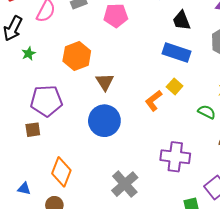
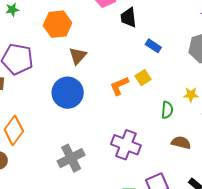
black trapezoid: (182, 20) -> (129, 17), moved
blue rectangle: (176, 53) -> (153, 46), size x0.6
green semicircle: (207, 112) -> (167, 110), turned 54

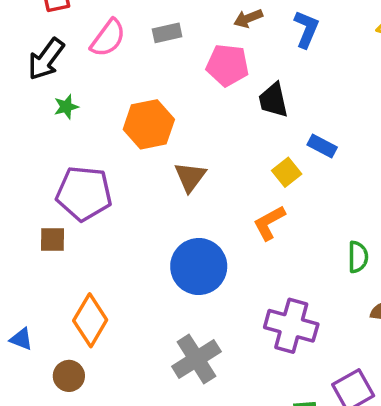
yellow square: (143, 78) -> (287, 172), moved
blue circle: (68, 93) -> (199, 266), moved

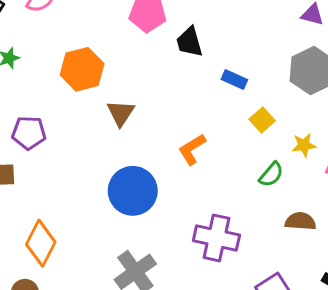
yellow square: (287, 172) -> (262, 120), moved
purple pentagon: (84, 193) -> (29, 133), size x0.7
green semicircle: (358, 257) -> (271, 174), turned 44

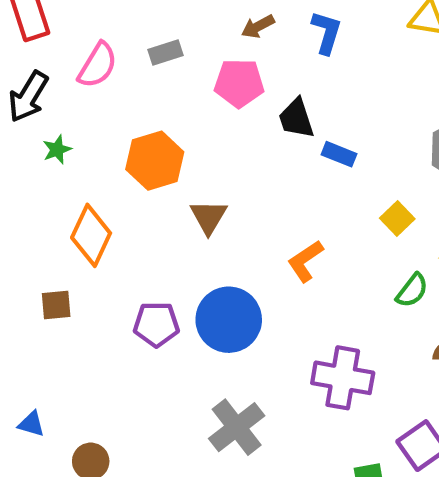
blue rectangle: (234, 79) -> (339, 154), moved
purple pentagon: (29, 133) -> (156, 324), moved
orange diamond: (41, 243) -> (91, 235), moved

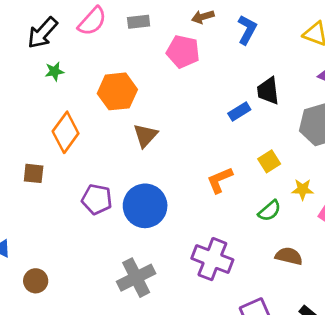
black trapezoid: (296, 118) -> (268, 91), moved
blue rectangle: (339, 154) -> (239, 111), turned -65
orange L-shape: (305, 261) -> (220, 180), moved

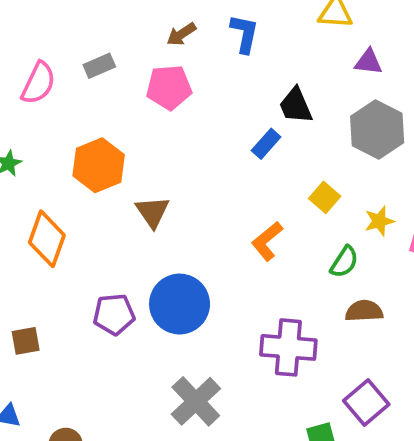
brown square: (34, 173) -> (26, 341), moved
brown semicircle: (289, 256) -> (364, 311), moved

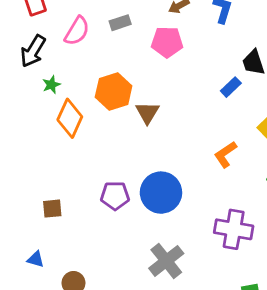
brown triangle: (152, 212) -> (147, 113), moved
orange diamond: (47, 239) -> (70, 118), moved

